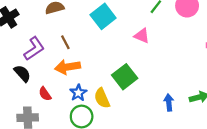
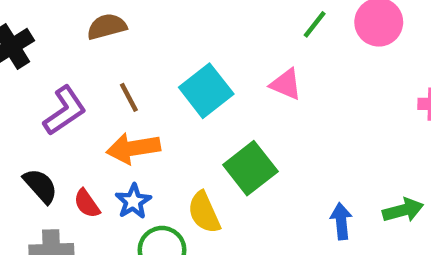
cyan square: (103, 16) -> (206, 91), moved
black semicircle: (22, 73) -> (40, 186), moved
blue star: (78, 93) -> (133, 201), moved

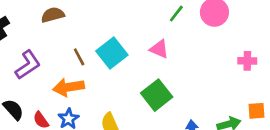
brown line: (129, 97) -> (79, 57), moved
green square: (250, 168) -> (157, 95), moved

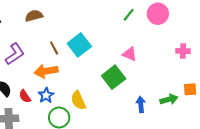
pink triangle: (159, 49) -> (130, 54), moved

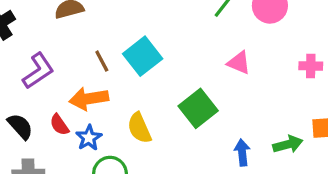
pink triangle: (130, 54) -> (239, 63), moved
red semicircle: (25, 96) -> (59, 125), moved
yellow semicircle: (78, 100) -> (139, 128), moved

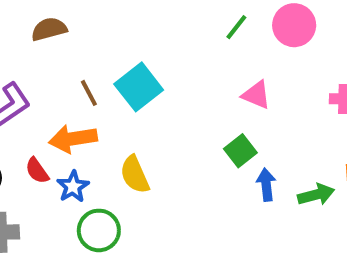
green square: (198, 108) -> (240, 151), moved, size x0.7
blue arrow: (242, 152) -> (266, 185), moved

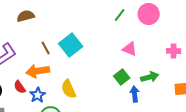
green arrow: (316, 195) -> (150, 77), moved

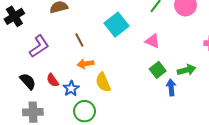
cyan square: (71, 45) -> (116, 25), moved
pink triangle: (130, 49) -> (153, 41), moved
orange arrow: (38, 71) -> (86, 64), moved, size x0.7

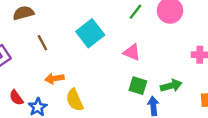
brown line: (79, 40) -> (42, 43), moved
green square: (158, 70) -> (138, 86), turned -35

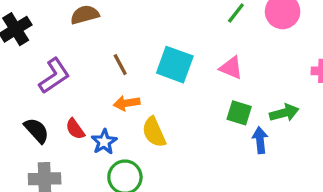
cyan square: (90, 33) -> (175, 65), moved, turned -32
brown line: (42, 43) -> (120, 65), moved

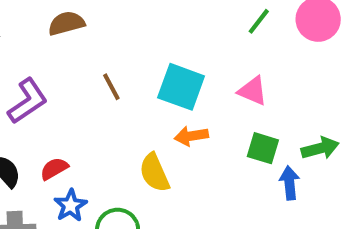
orange arrow: (127, 103) -> (191, 136), moved
red semicircle: (75, 129) -> (54, 169), turned 95
blue star: (104, 142) -> (70, 205), moved

